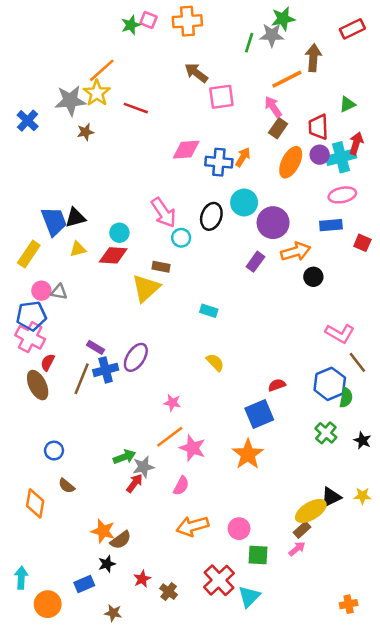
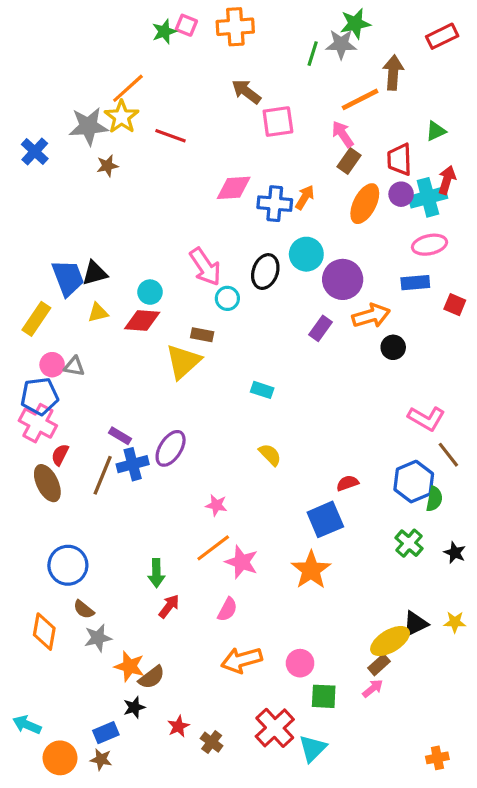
blue circle: (54, 451) -> (68, 565), size x1.6
green arrow: (124, 457) -> (156, 573), turned 110
gray star: (143, 467) -> (98, 638), moved
cyan arrow: (21, 578) -> (27, 725), turned -70
brown star: (113, 613) -> (101, 759), moved

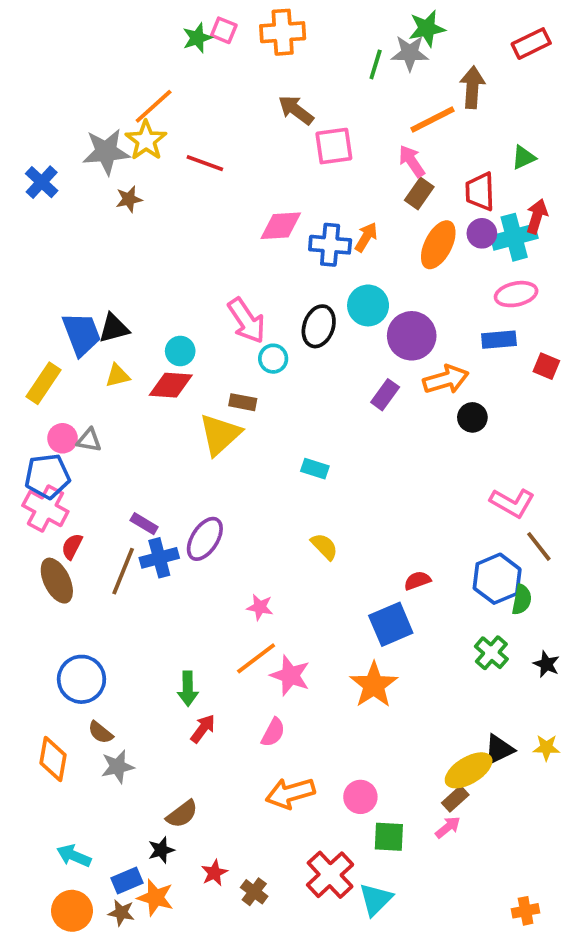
orange star: (129, 666) -> (155, 897), moved
cyan arrow: (27, 725) -> (74, 856), moved

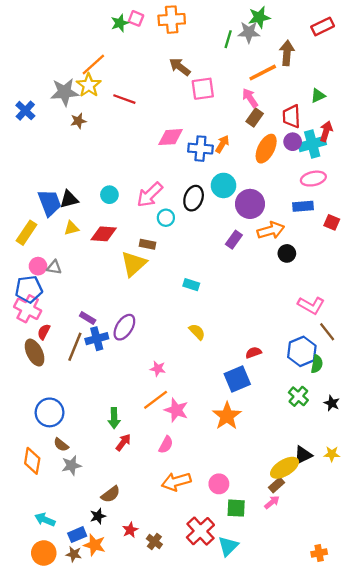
pink arrow: (247, 321) -> (150, 195), turned 80
cyan circle: (180, 351) -> (109, 195), moved

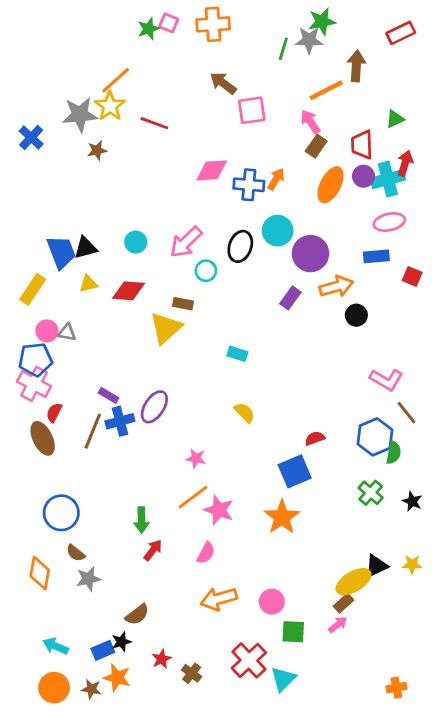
blue rectangle: (77, 535) -> (103, 650), moved

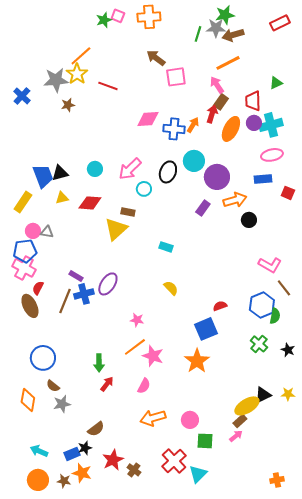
brown arrow: (356, 66) -> (233, 35), moved, turned -110
red arrow: (405, 163) -> (212, 114), moved
red star: (162, 659) -> (113, 460), size x1.5

